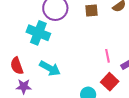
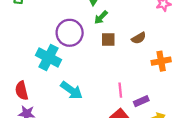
cyan arrow: (50, 68) -> (71, 90), moved

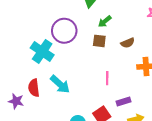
green arrow: (101, 17) -> (105, 21), moved
pink line: (120, 90) -> (107, 78), moved
red semicircle: (22, 91) -> (34, 88), moved

